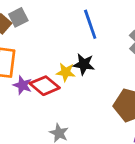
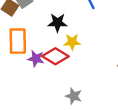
black star: (84, 64) -> (58, 23), moved

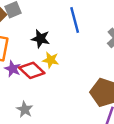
gray star: (74, 96) -> (25, 110), moved

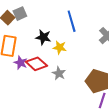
yellow star: (51, 60) -> (60, 47), moved
gray star: (25, 110) -> (59, 73), moved

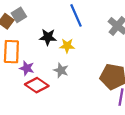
red diamond: (36, 64) -> (37, 85), moved
gray star: (59, 73) -> (61, 70), moved

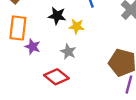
red diamond: (37, 85) -> (56, 77), moved

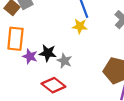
black star: (57, 16) -> (48, 53), moved
yellow star: (77, 26) -> (80, 26), moved

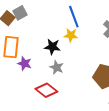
black star: (48, 53) -> (52, 47), moved

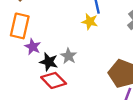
black star: (52, 47) -> (49, 62), moved

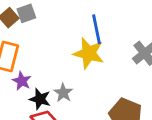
yellow star: (90, 22) -> (89, 53), size x1.6

